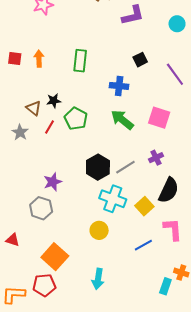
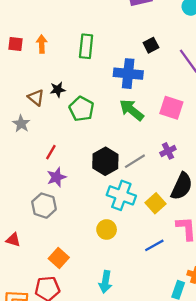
blue cross: (119, 86) -> (128, 74), size x1.4
red line: (49, 127) -> (51, 152), moved
orange square: (55, 257) -> (59, 258), size x0.7

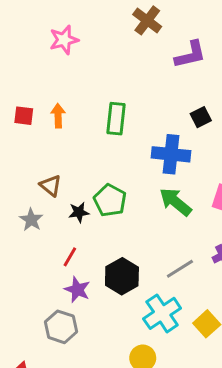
black star: (58, 90) -> (79, 212), moved
black hexagon: (105, 161) -> (122, 276), moved
purple star: (56, 177) -> (77, 290), turned -30
cyan cross: (121, 195) -> (162, 313), turned 36

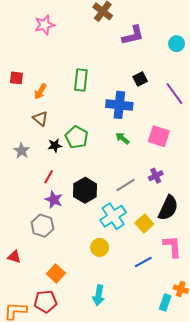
orange arrow: (58, 116) -> (40, 91), moved, turned -147
brown triangle: (51, 186) -> (40, 118), moved
green arrow: (175, 202) -> (122, 138), size x0.6

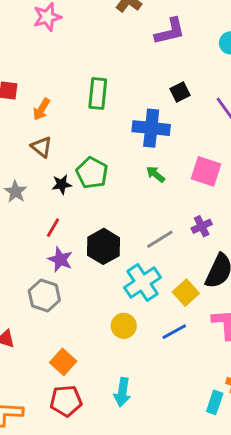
blue line: (143, 262) -> (174, 332), moved
red pentagon: (46, 302) -> (66, 401), moved

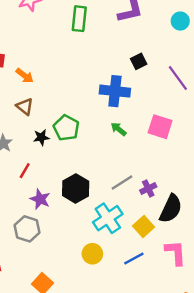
green rectangle: (98, 93) -> (79, 19), moved
orange arrow: (41, 109) -> (25, 76), turned -84
purple cross: (202, 226) -> (148, 188), moved
red line: (53, 228) -> (25, 171), moved

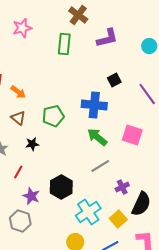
green pentagon: (66, 128) -> (53, 116), moved, turned 30
green arrow: (118, 129) -> (97, 137), size x1.5
gray line: (122, 183) -> (100, 166), moved

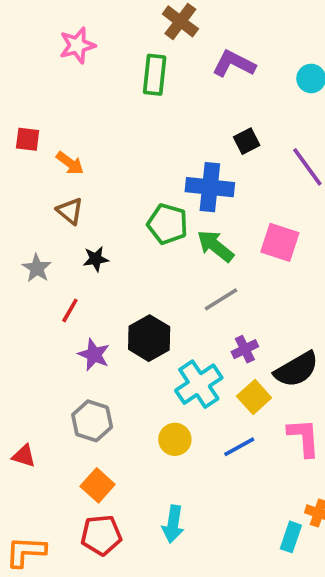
purple L-shape: (107, 38) -> (234, 64), turned -140
green pentagon: (53, 116) -> (168, 224), moved, turned 30
purple cross: (122, 187) -> (245, 349), moved
black semicircle: (141, 204) -> (296, 369), turned 35
gray hexagon: (20, 221) -> (92, 421), moved

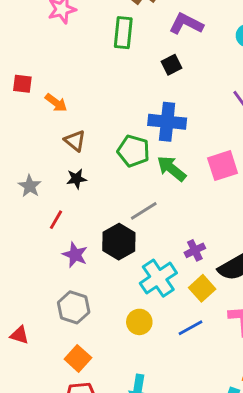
black square: (247, 141) -> (171, 65), moved
brown triangle: (70, 211) -> (75, 141), moved
pink square: (280, 242) -> (223, 166), turned -36
gray line: (221, 299) -> (144, 211), moved

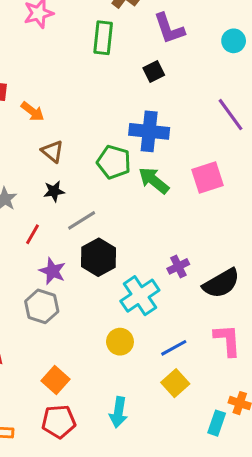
purple L-shape: (186, 24) -> (169, 29), turned -136
gray line: (144, 211) -> (82, 220), moved
yellow square: (202, 288) -> (175, 383), moved
gray hexagon: (74, 307) -> (42, 306), moved

